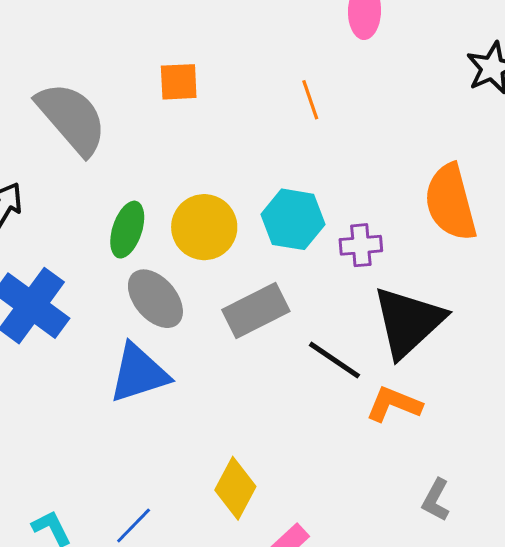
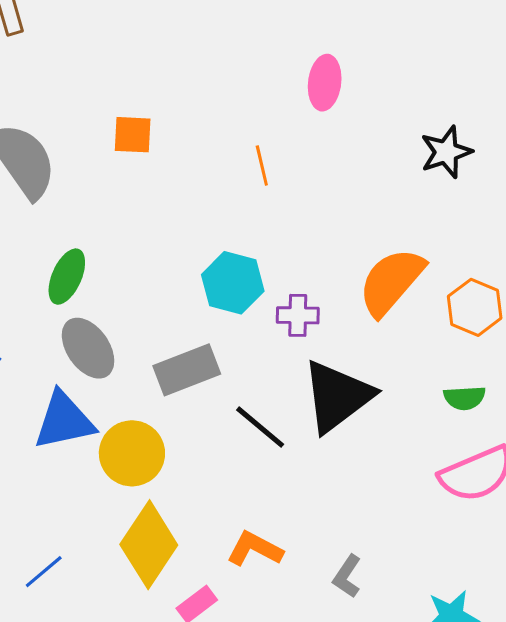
orange semicircle: (451, 202) -> (391, 282), turned 50
yellow circle: (204, 227) -> (132, 453), moved
orange L-shape: (394, 404) -> (255, 549), moved
yellow diamond: (235, 488) -> (149, 545), size x1.4

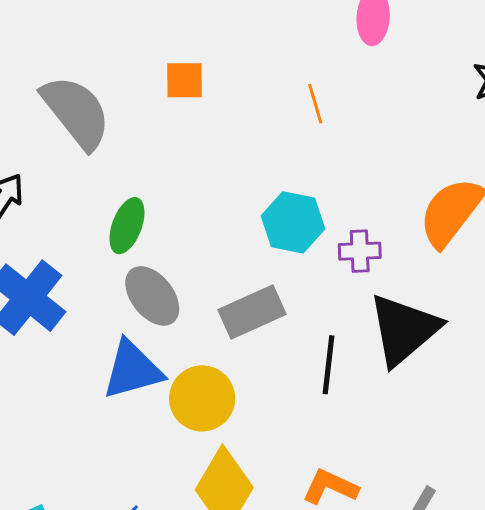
black line: (260, 427) -> (329, 365), turned 60

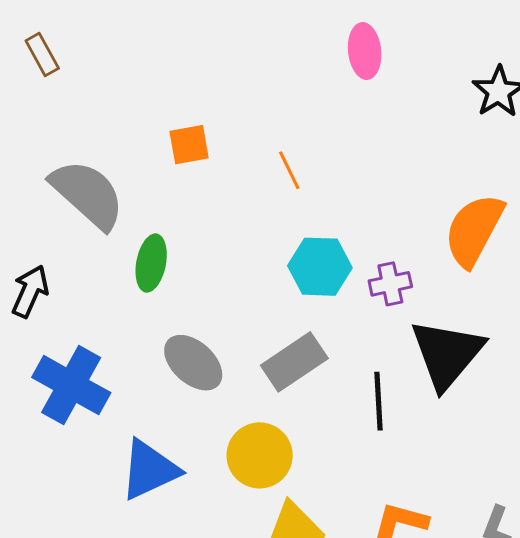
orange line: (315, 104) -> (289, 170), moved
green ellipse: (127, 226) -> (151, 263), moved
blue triangle: (132, 370) -> (149, 470), moved

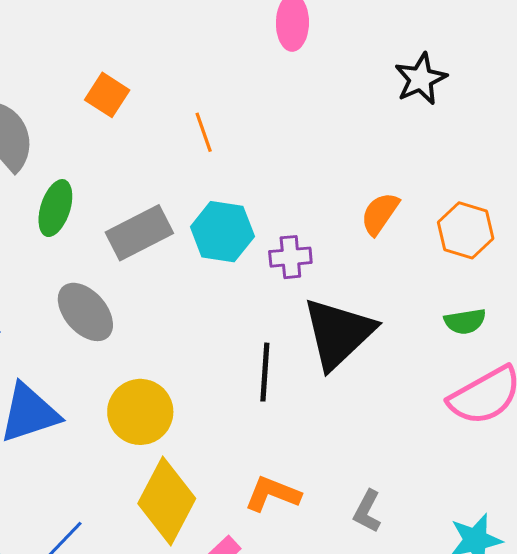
orange square: (189, 145) -> (107, 95), turned 36
orange semicircle: (474, 230) -> (380, 214), size x0.6
gray rectangle: (294, 362) -> (139, 233), moved

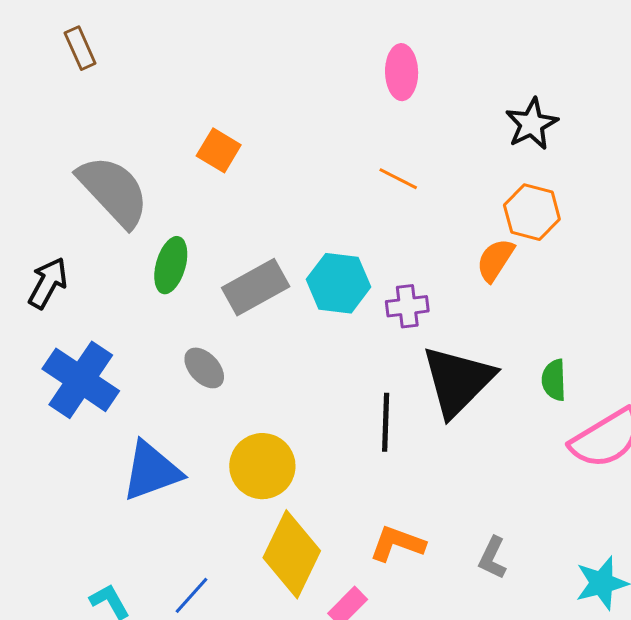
orange line: (204, 132) -> (398, 179), moved, turned -42
orange hexagon: (466, 230) -> (532, 212), moved
gray ellipse: (85, 312) -> (204, 368), size x0.7
green semicircle: (465, 321) -> (554, 380), moved, turned 99

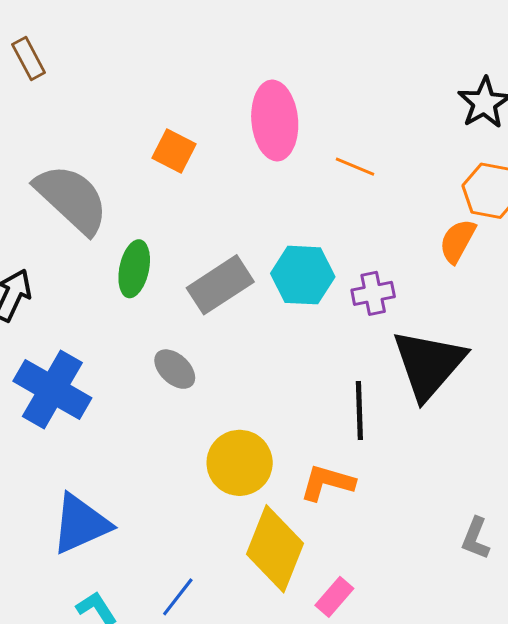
pink ellipse: (402, 72) -> (275, 120), moved, size x1.4
blue triangle: (151, 471) -> (81, 524), moved
orange L-shape: (397, 544) -> (327, 483), moved

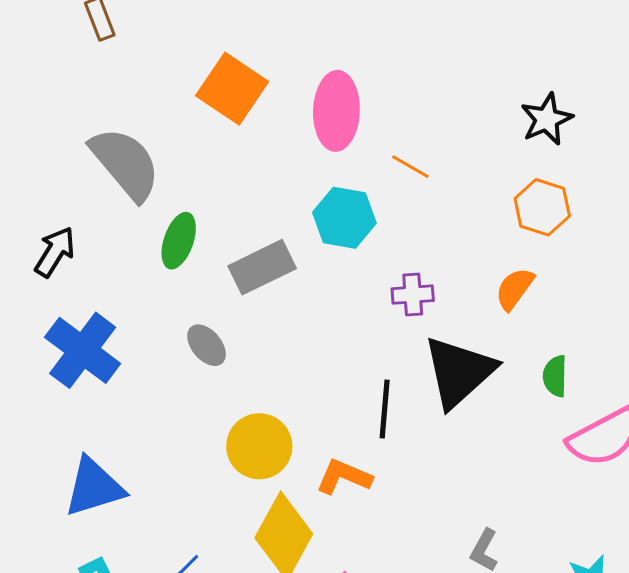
orange square: (174, 151) -> (232, 89), moved, size x1.6
orange semicircle: (457, 241) -> (515, 289), moved
cyan hexagon: (303, 275) -> (344, 218), moved

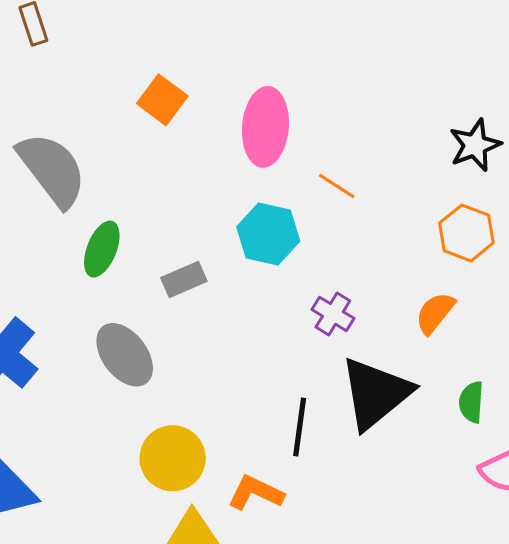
orange square: (232, 89) -> (162, 100), size x0.7
gray rectangle: (262, 267) -> (184, 280), size x0.7
purple cross: (413, 295) -> (333, 314), turned 33
gray ellipse: (207, 345) -> (125, 355), size x1.5

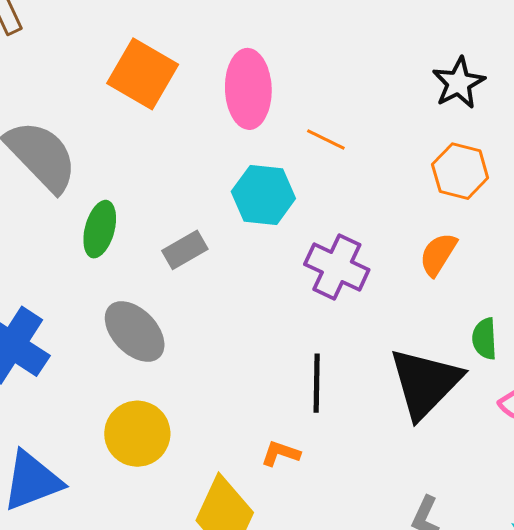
orange square: (162, 100) -> (143, 74), size x1.4
purple cross: (333, 314) -> (337, 267), size x1.5
black triangle: (376, 393) -> (425, 383), moved
yellow circle: (173, 458) -> (137, 434), moved
orange L-shape: (256, 493) -> (281, 453), size x0.7

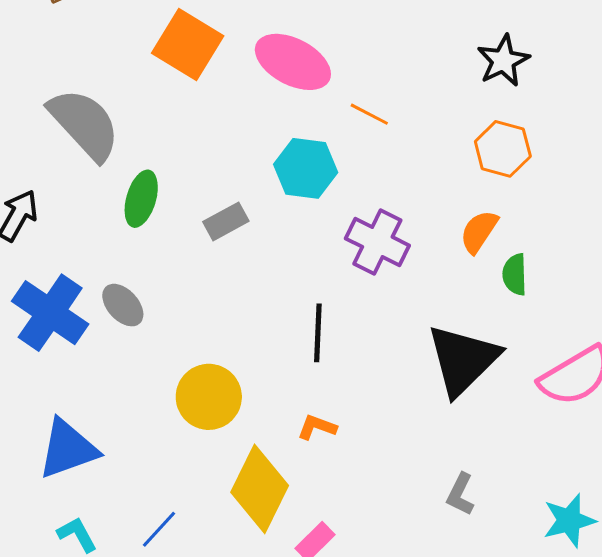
pink ellipse: (248, 89) -> (293, 62), turned -62
gray ellipse: (135, 331) -> (123, 305), moved, size x0.7
green semicircle: (484, 339) -> (515, 274), moved
black line: (317, 383) -> (318, 333), moved
yellow circle: (137, 434) -> (209, 397), moved

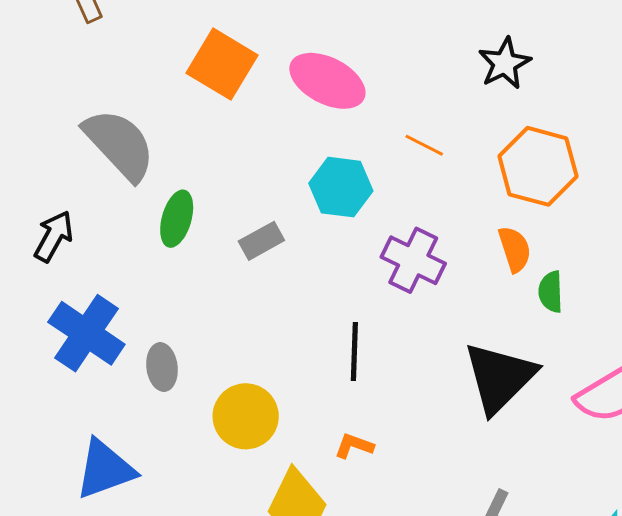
black star: (503, 61) -> (505, 63), moved
orange line: (369, 114) -> (424, 145), moved
orange hexagon: (503, 149) -> (538, 166), size x1.4
orange semicircle: (479, 232) -> (515, 249), turned 129
gray ellipse: (123, 305) -> (162, 367), moved, turned 36

